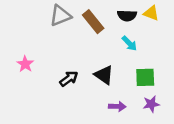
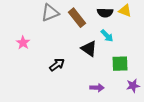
pink star: (25, 64) -> (23, 43), moved
black triangle: (104, 75) -> (89, 49), moved
purple star: (151, 104) -> (133, 86), moved

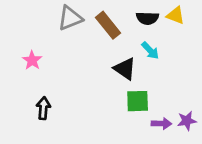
green square: (120, 64) -> (138, 101), moved
black arrow: (57, 65) -> (43, 108), moved, turned -49
purple arrow: (97, 88) -> (161, 124), moved

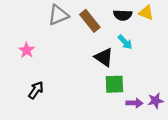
black arrow: (43, 108) -> (36, 90), turned 30

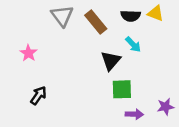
gray triangle: (58, 15) -> (62, 16), turned -45
black triangle: (104, 57) -> (111, 61), turned 36
purple arrow: (134, 103) -> (134, 114), moved

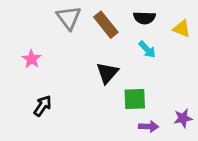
yellow triangle: (156, 13) -> (182, 29), moved
black triangle: (111, 61) -> (107, 73), moved

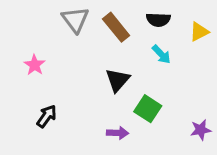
yellow triangle: (182, 29) -> (199, 32), turned -48
green square: (135, 99) -> (148, 109), turned 35
purple arrow: (149, 126) -> (118, 133), moved

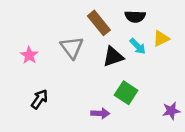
gray triangle: (75, 20) -> (72, 48), moved
yellow triangle: (199, 32) -> (161, 38), moved
black triangle: (118, 80) -> (113, 57), moved, turned 30

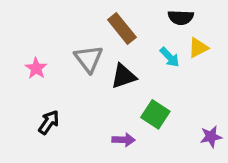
black semicircle: (135, 17) -> (181, 17), moved
black triangle: (113, 57) -> (124, 76), moved

